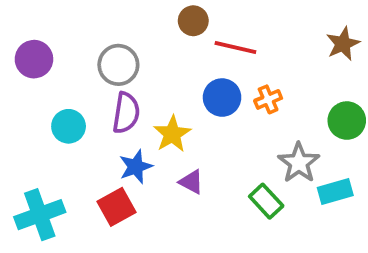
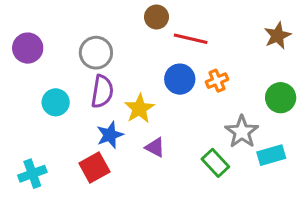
cyan cross: (40, 215) -> (32, 174), size x0.7

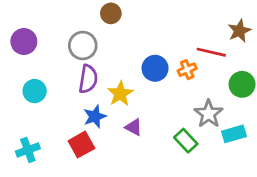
brown circle: (156, 17) -> (111, 13), moved
red line: (191, 39) -> (211, 52), moved
cyan circle: (56, 102) -> (35, 91), moved

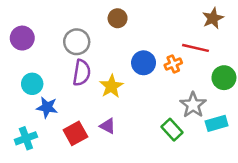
brown circle: (111, 13) -> (118, 18), moved
brown star: (239, 31) -> (213, 18), moved
blue star: (95, 116) -> (47, 107), moved, turned 30
purple triangle: (134, 127) -> (108, 126), moved

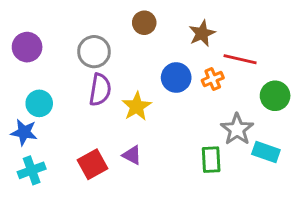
brown star: (213, 18) -> (202, 33), moved
blue star: (47, 107) -> (24, 132), moved
cyan rectangle: (217, 123) -> (266, 152), turned 35
green rectangle: (172, 130) -> (211, 160), turned 40

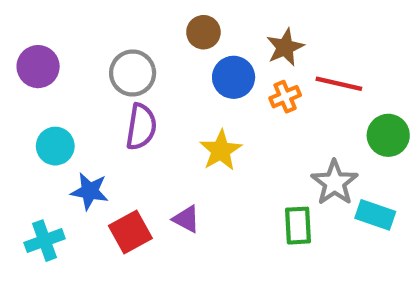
blue circle: (176, 78) -> (234, 77), moved
orange cross: (213, 79) -> (285, 97), moved
yellow star: (137, 106) -> (221, 150), moved
blue star: (24, 132) -> (90, 191), moved

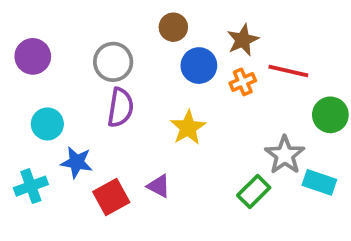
green rectangle: (298, 226) -> (254, 192), turned 48
cyan cross: (44, 241) -> (31, 186), moved

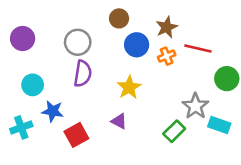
purple triangle: (159, 186) -> (119, 121), moved

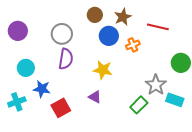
brown star: (167, 27) -> (123, 17), moved
red line: (198, 49) -> (158, 27), moved
yellow star: (129, 87) -> (103, 70), turned -30

